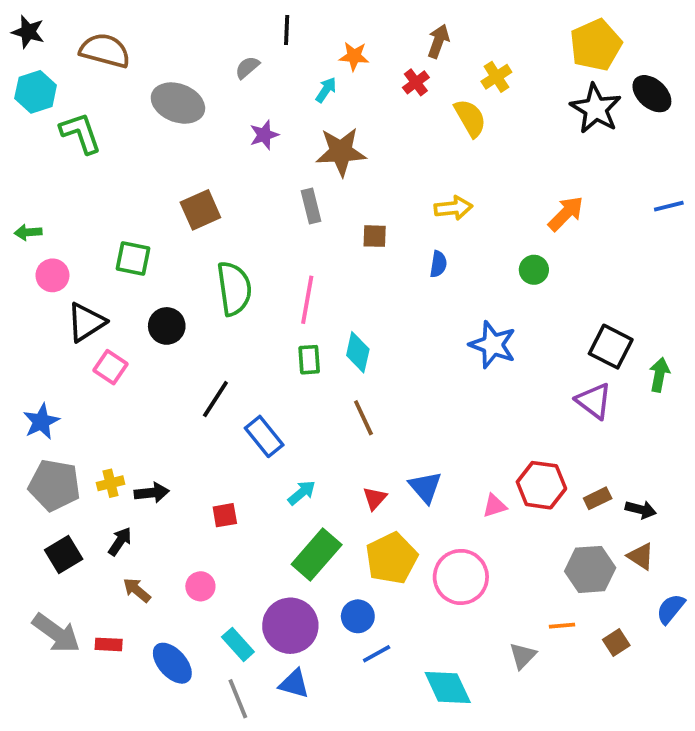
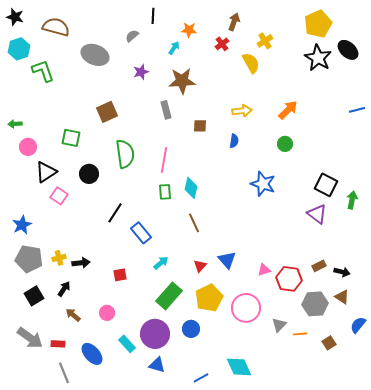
orange arrow: (566, 214) -> (288, 110), moved
red hexagon: (541, 485) -> (289, 279), moved
blue line: (377, 654) -> (201, 378), moved
gray triangle: (523, 656) -> (279, 325), moved
gray line: (238, 699) -> (64, 373), moved

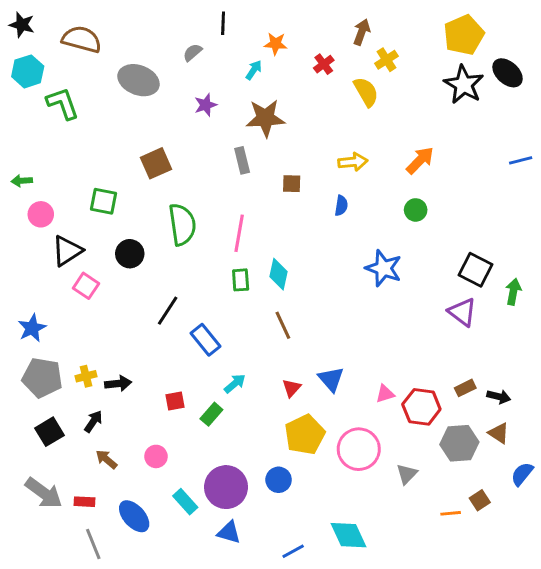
brown arrow: (234, 22) -> (362, 32), moved
green rectangle: (169, 296) -> (211, 414), moved, size x0.6
orange line: (300, 334) -> (451, 513), moved

